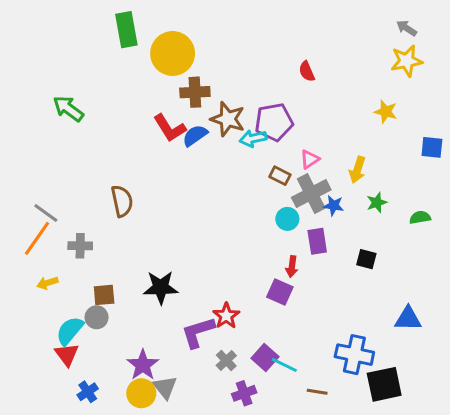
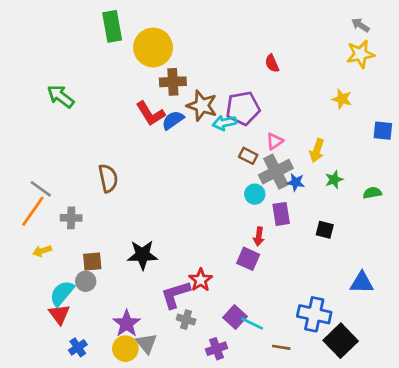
gray cross: (226, 360) -> (186, 320), moved, turned -30
black square: (384, 384) -> (341, 341), turned -32

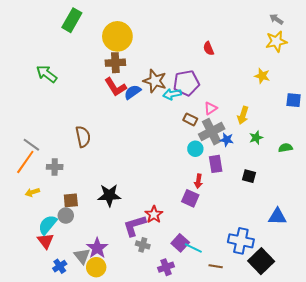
green rectangle: (112, 26) -> (72, 20), moved, turned 40
brown cross: (173, 82) -> (115, 63), moved
gray triangle: (146, 343) -> (82, 256), moved

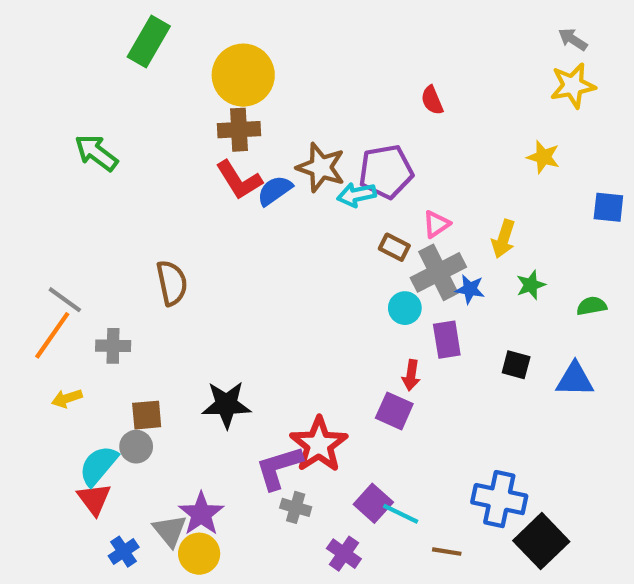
red star: (154, 215) -> (319, 444), size x1.5
blue triangle: (277, 217) -> (575, 379), moved
purple cross: (166, 267) -> (344, 554), turned -35

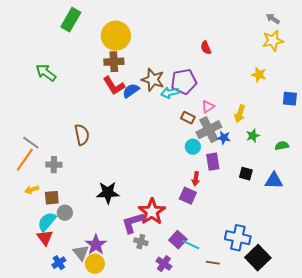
brown square: (147, 415) -> (52, 198), moved

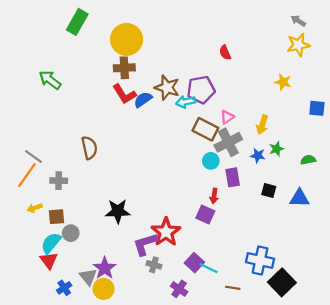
brown rectangle: (188, 118) -> (205, 129), size x1.6
blue star: (224, 138) -> (258, 155), moved

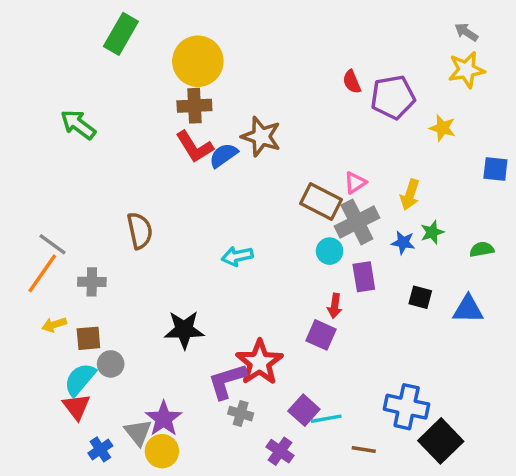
purple pentagon: (201, 90) -> (393, 97), moved
cyan arrow: (186, 102) -> (237, 256), moved
cyan line: (209, 268) -> (326, 419), turned -36

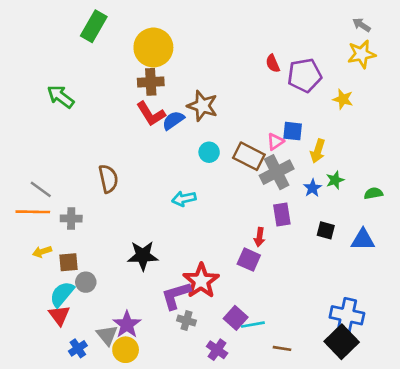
blue square: (495, 169) -> (293, 131), moved
blue star: (403, 243) -> (312, 188), turned 30
cyan circle: (330, 251) -> (209, 152), moved
orange line: (42, 273) -> (33, 212), turned 56
blue cross: (407, 407) -> (347, 315), moved

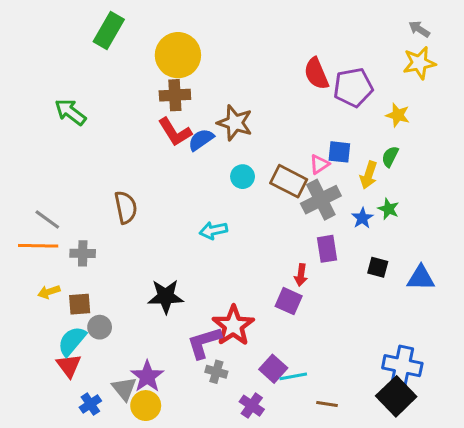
red semicircle: (273, 63) -> (316, 74), size x1.5
green star: (335, 180) -> (389, 209), turned -30
green semicircle: (373, 193) -> (390, 157), moved, turned -54

